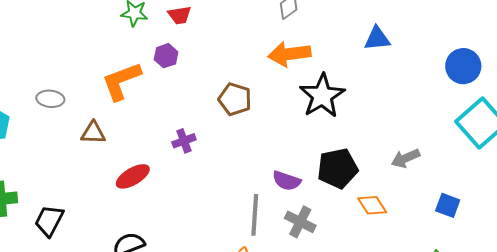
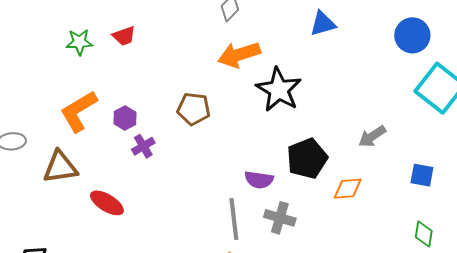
purple hexagon: (166, 56) -> (125, 118), moved
brown triangle: (93, 133) -> (60, 167), size x1.4
purple cross: (184, 141) -> (143, 146), moved
red ellipse: (133, 176) -> (107, 203), turned 72
orange diamond: (372, 205) -> (348, 189), turned -52

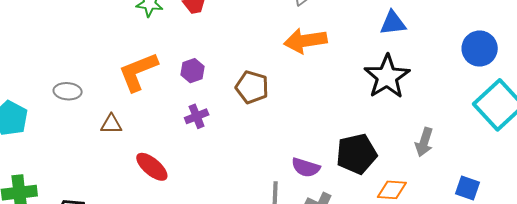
black star: (279, 90) -> (387, 77), moved
purple hexagon: (125, 118) -> (193, 71), moved
gray arrow: (372, 136) -> (424, 142), turned -48
brown triangle: (60, 167) -> (111, 124), size x0.6

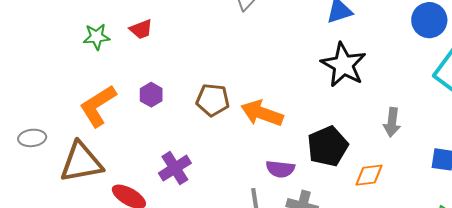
orange arrow: (305, 41) -> (262, 113), moved, turned 39
purple cross: (197, 116) -> (175, 168), moved, size x1.4
brown triangle: (111, 124) -> (81, 162), size x2.0

